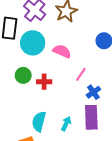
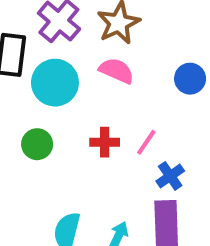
pink semicircle: (62, 51) -> (117, 71), moved
red cross: (44, 82) -> (105, 142), moved

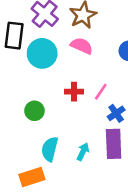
green circle: (37, 144) -> (34, 111), moved

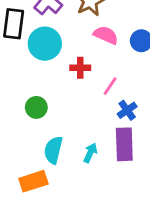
pink semicircle: (82, 46) -> (106, 35), moved
red cross: (74, 92) -> (80, 68), moved

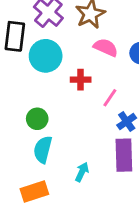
cyan semicircle: (53, 150) -> (43, 150), moved
cyan arrow: (90, 153) -> (82, 172), moved

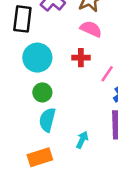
pink semicircle: (106, 47) -> (91, 29), moved
cyan circle: (46, 56) -> (37, 58), moved

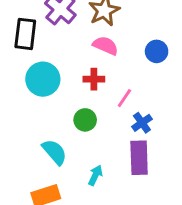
green circle: (42, 92) -> (85, 120), moved
cyan semicircle: (47, 120) -> (55, 152), turned 125

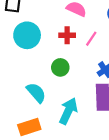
pink line: (124, 98) -> (91, 39), moved
cyan arrow: (95, 175) -> (68, 111), size x1.6

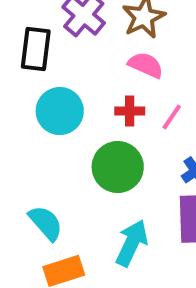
green circle: (60, 67) -> (118, 167), size x1.6
cyan semicircle: (36, 93) -> (46, 223), moved

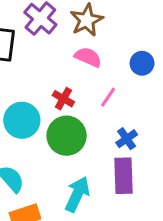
cyan circle: (60, 111) -> (22, 120), moved
red cross: (130, 111) -> (63, 99), moved, turned 30

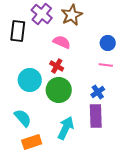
pink semicircle: (88, 57) -> (62, 42), moved
pink line: (108, 97) -> (106, 65), moved, turned 64

